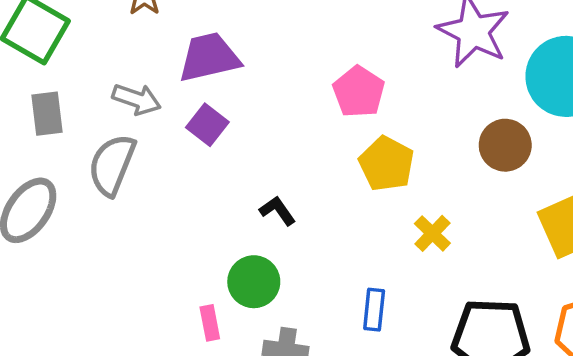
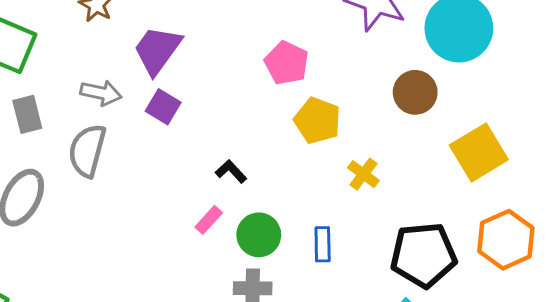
purple trapezoid: (209, 57) -> (157, 50), turned -34
green circle: (254, 282) -> (259, 235), moved
pink rectangle: (210, 323) -> (209, 220), moved, turned 60

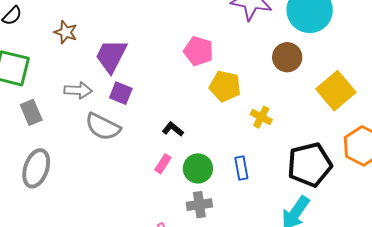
gray semicircle: (87, 151) -> (103, 127), moved, turned -69

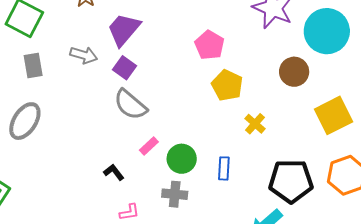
gray semicircle: (103, 127) -> (130, 105), moved
black L-shape: (173, 129) -> (114, 172), moved

